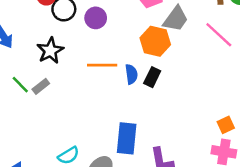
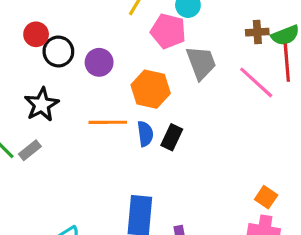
gray trapezoid: (176, 19) -> (201, 63), turned -56
orange hexagon: (155, 41) -> (151, 89), moved
orange square: (226, 125) -> (266, 197), turned -30

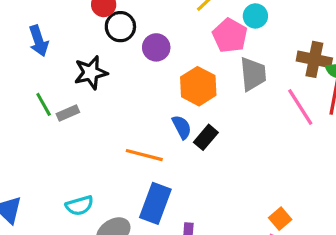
brown cross: (257, 32) -> (314, 59), size x1.5
orange line: (108, 122) -> (144, 155), moved
blue semicircle: (145, 134) -> (182, 127), turned -35

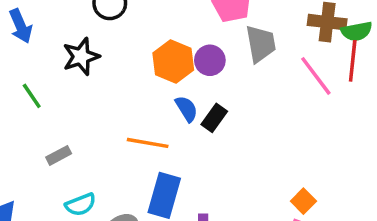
purple circle: (156, 47) -> (210, 60), moved
orange hexagon: (198, 86) -> (173, 61), moved
gray rectangle: (68, 113) -> (59, 155), moved

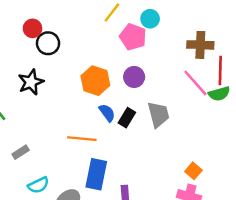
green semicircle: (357, 31) -> (219, 94), moved
gray trapezoid: (261, 44) -> (158, 114), moved
purple circle: (210, 60) -> (134, 77), moved

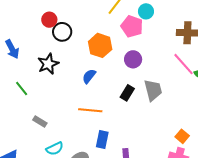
orange hexagon: (95, 81) -> (100, 45), moved
blue semicircle: (107, 113) -> (89, 76), moved, turned -105
gray rectangle: (21, 152) -> (40, 121), turned 64
blue rectangle: (96, 174) -> (102, 140), size x0.7

